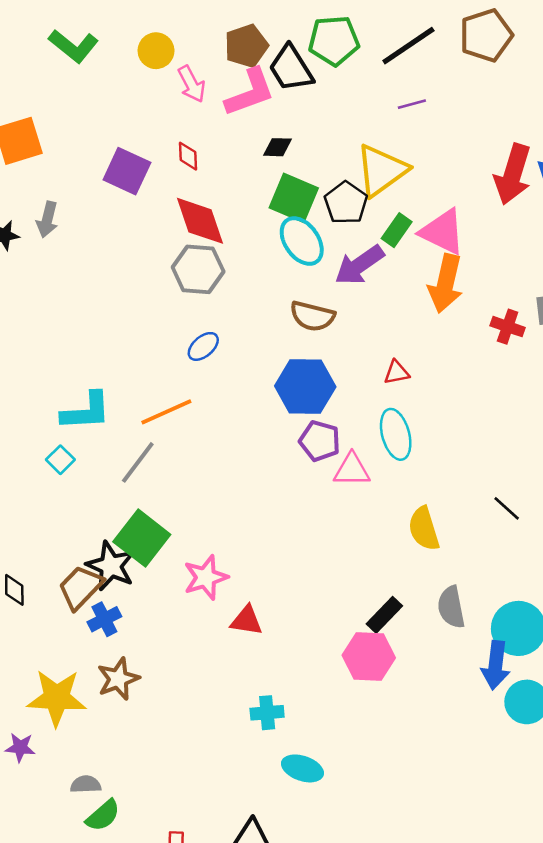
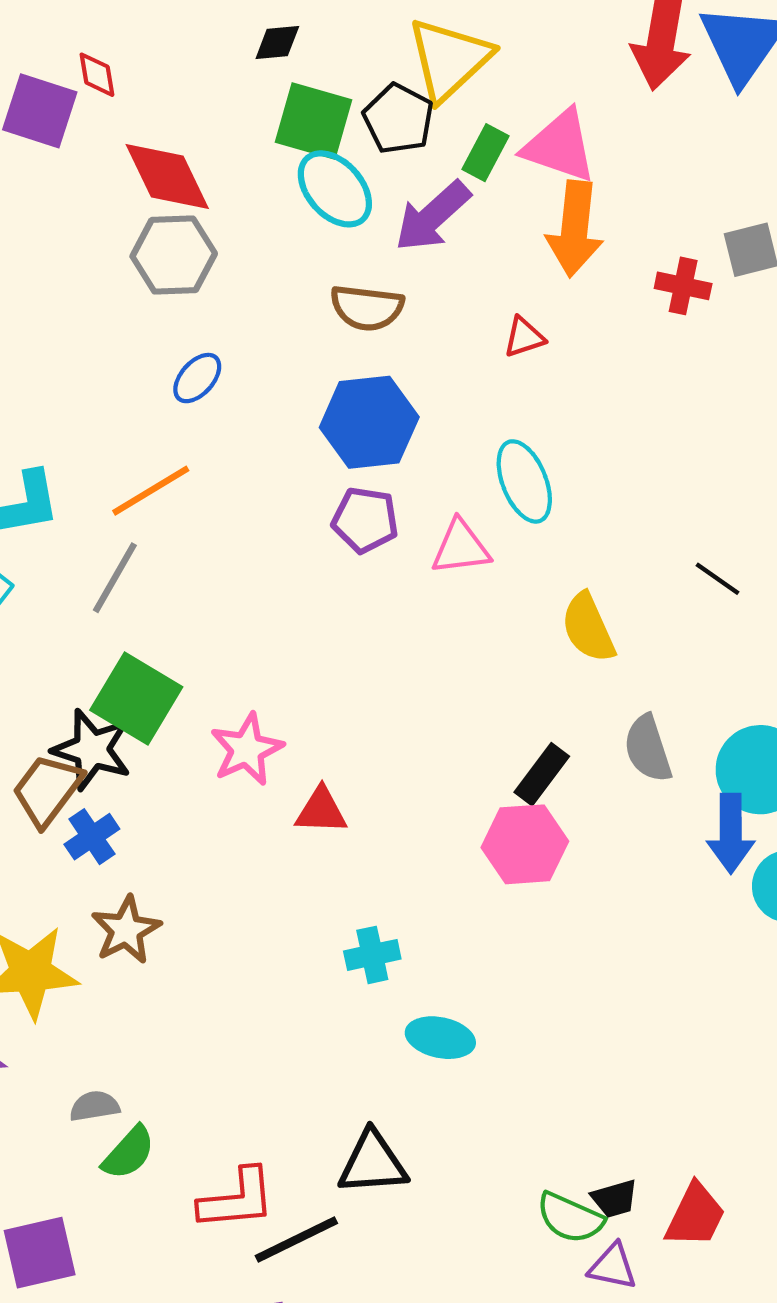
red diamond: (188, 156) -> (97, 75), moved
red triangle: (397, 372) -> (524, 337), moved
purple pentagon: (320, 441) -> (365, 520), moved

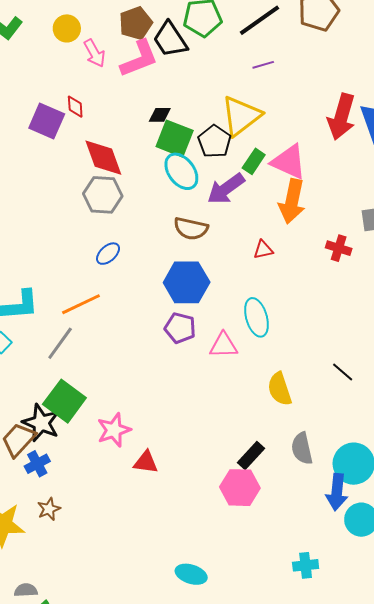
black diamond: (277, 43) -> (160, 115), moved
red cross: (683, 286) -> (339, 248), moved
brown star: (126, 930) -> (49, 509), size x0.7
cyan cross: (372, 955) -> (306, 565), moved

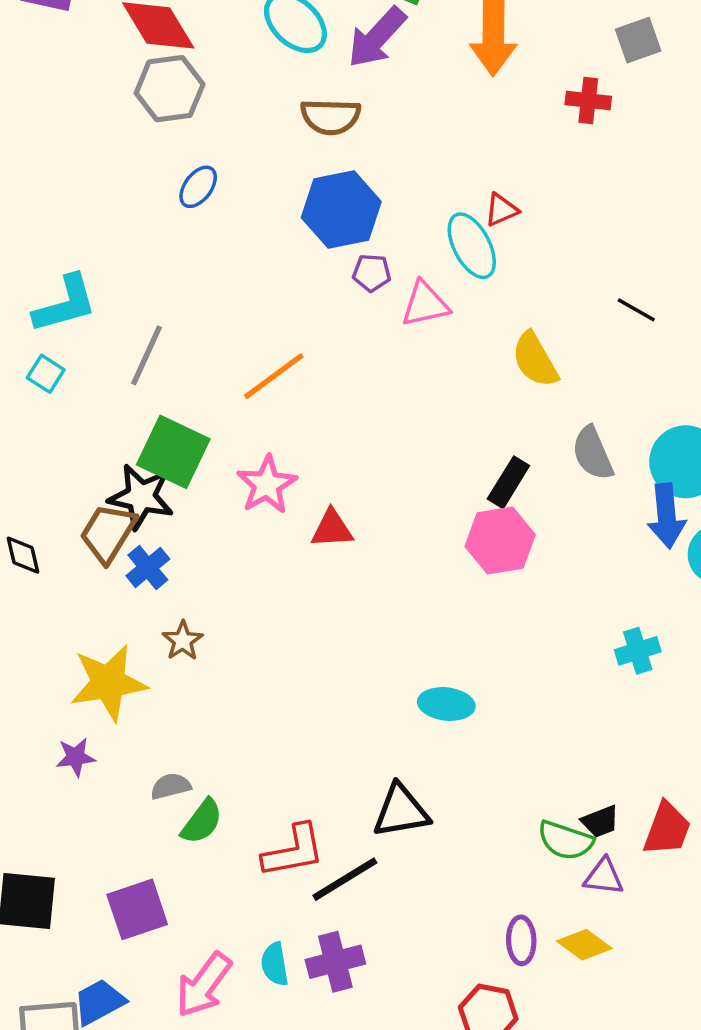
red triangle: (263, 250) -> (501, 210), moved
orange line: (81, 304) -> (274, 376), moved
purple pentagon: (180, 328) -> (372, 273), moved, size x0.7

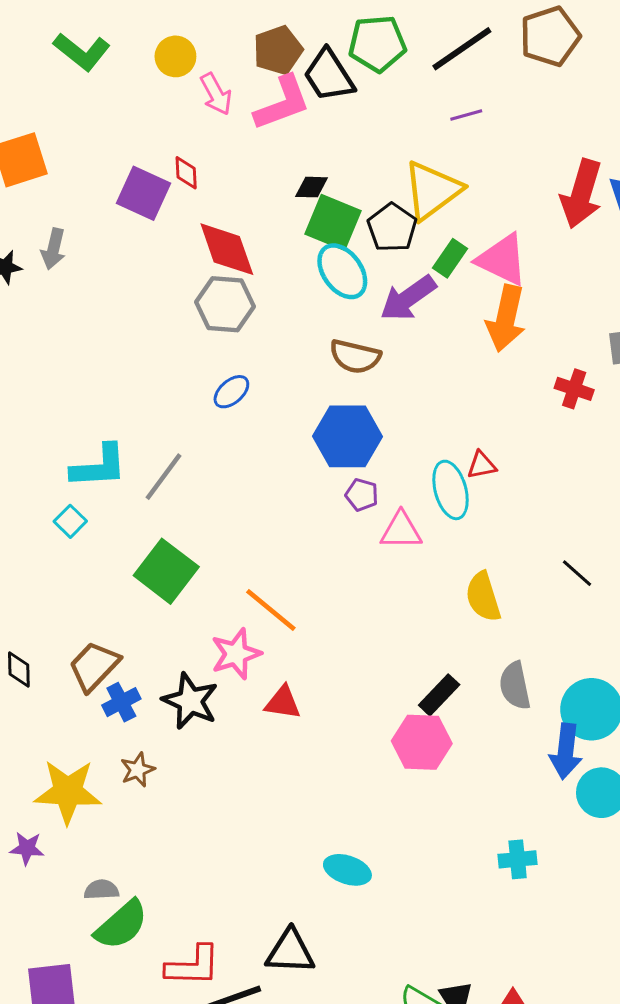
gray line: (147, 355) -> (163, 477), moved
orange line: (274, 376) -> (271, 610), moved, turned 64
green square: (173, 452) -> (166, 571), moved
black star: (141, 497) -> (190, 701), moved
green semicircle: (202, 821) -> (121, 925), size x1.4

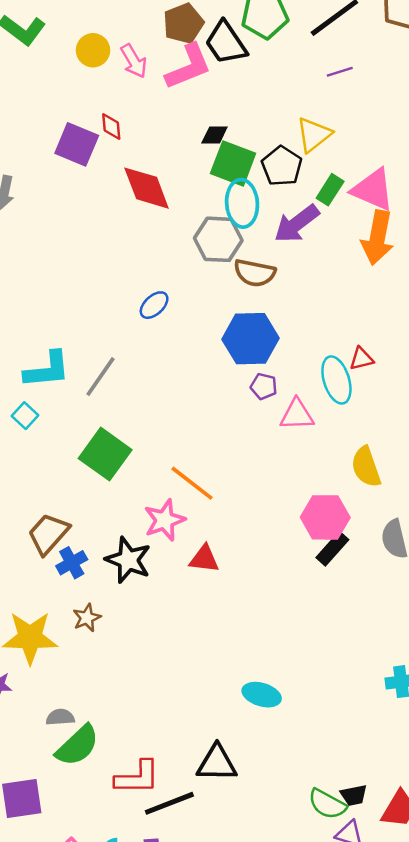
yellow circle: (175, 56) -> (93, 50), moved
yellow triangle: (432, 190) -> (314, 135), size x0.7
cyan ellipse: (342, 271) -> (242, 203), turned 33
gray hexagon: (225, 304) -> (218, 239), moved
pink hexagon: (422, 742) -> (325, 517), moved

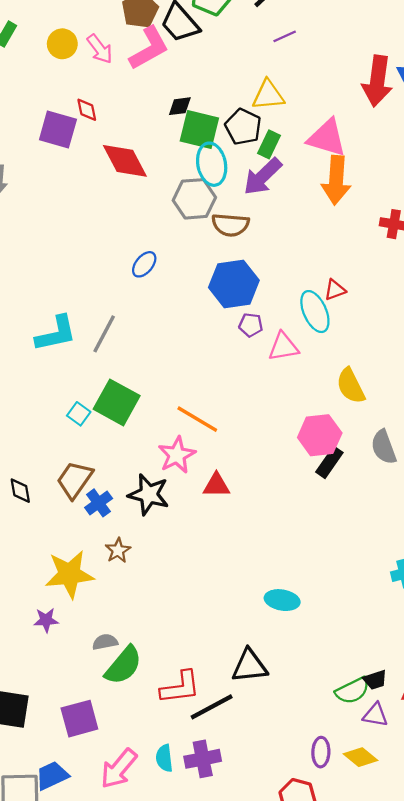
yellow triangle: (314, 135) -> (268, 95), turned 40
green rectangle: (330, 190) -> (269, 144), moved
cyan square: (25, 416) -> (79, 414), moved
green semicircle: (327, 804) -> (352, 691), turned -48

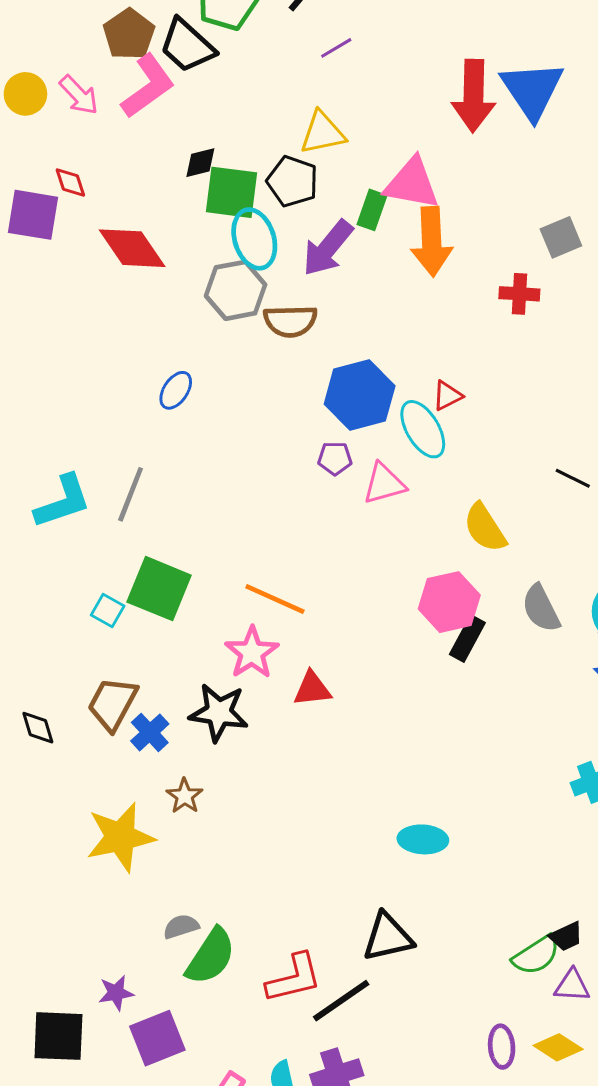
green rectangle: (269, 144) -> (372, 210), moved
blue hexagon: (234, 284) -> (360, 395), moved
purple star: (46, 620) -> (116, 993), moved

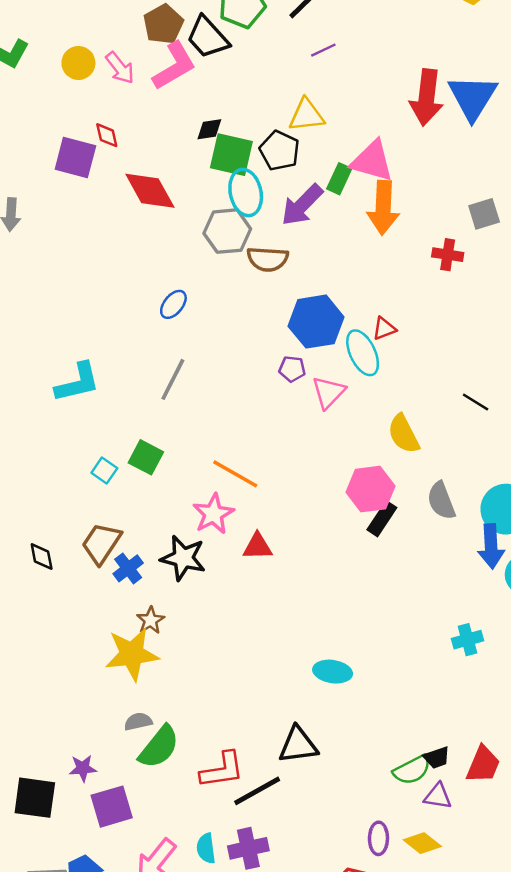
pink triangle: (384, 484) -> (329, 392), turned -36
gray line: (131, 494) -> (173, 379), moved
green square: (159, 589) -> (146, 457), size x0.7
yellow star: (120, 837) -> (132, 654), moved

